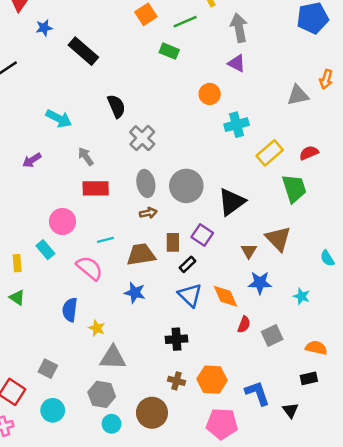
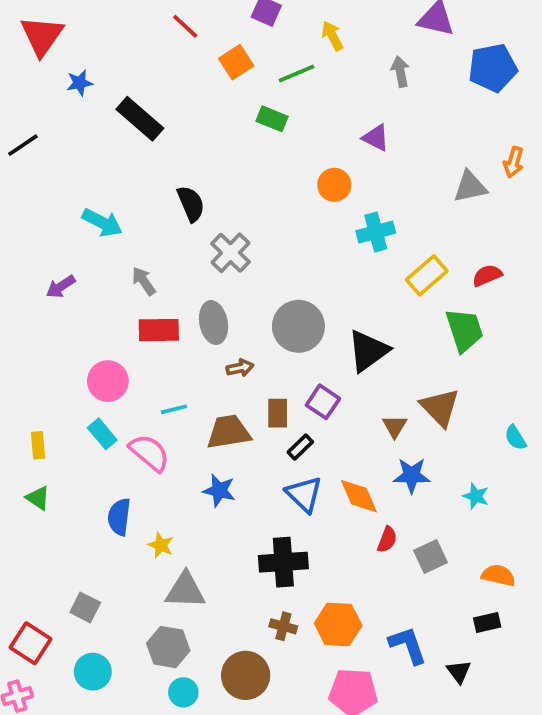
gray arrow: (239, 28) -> (400, 72), moved, size x0.7
gray ellipse: (146, 183) -> (214, 323), moved
cyan rectangle: (45, 250) -> (102, 434), moved
black cross: (177, 339) -> (283, 562), size x1.4

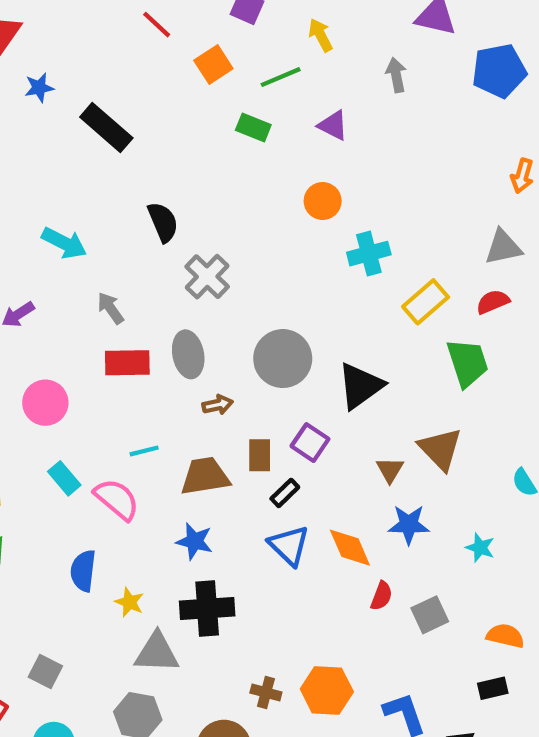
purple triangle: (376, 138) -> (333, 125), moved
gray triangle: (470, 187) -> (503, 247), moved
pink circle: (108, 381) -> (45, 403), moved
black cross: (283, 562) -> (207, 609), moved

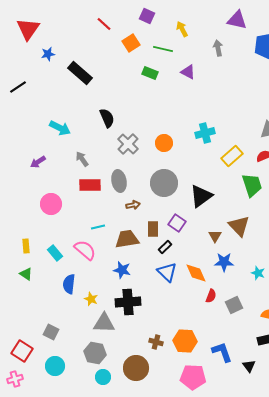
green line: (281, 77) -> (163, 49), turned 36
orange circle: (323, 201) -> (164, 143), moved
cyan rectangle: (64, 478) -> (55, 253), moved

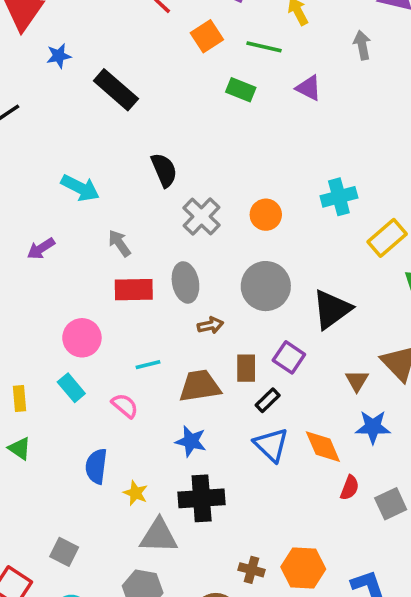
pink circle: (51, 204) -> (82, 338), moved
pink semicircle: (85, 250) -> (125, 406), size x0.7
cyan rectangle: (55, 253) -> (71, 388), moved

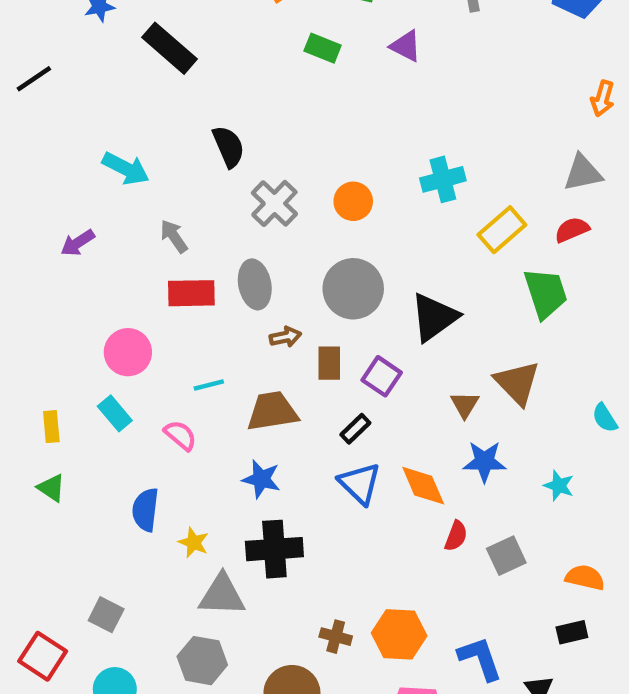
brown rectangle: (246, 368) -> (329, 363), moved

